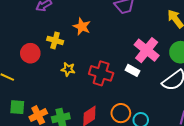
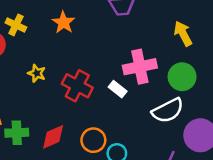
yellow cross: (55, 40) -> (16, 25), moved
pink cross: (147, 50) -> (140, 67), turned 30

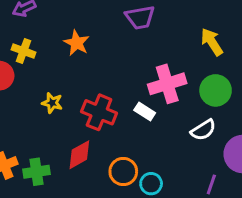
white semicircle: (168, 111) -> (203, 130), size x0.7
red diamond: (53, 137) -> (79, 155), moved

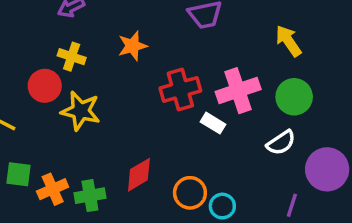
orange star: (77, 43) -> (132, 46), turned 30
yellow star: (52, 103) -> (81, 111), moved, size x1.6
red cross: (99, 112) -> (180, 89), moved, turned -36

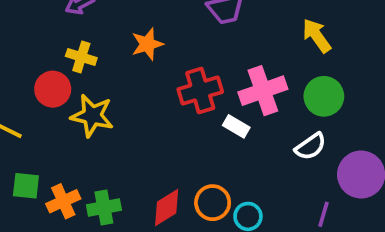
red diamond: (139, 175) -> (167, 208), moved

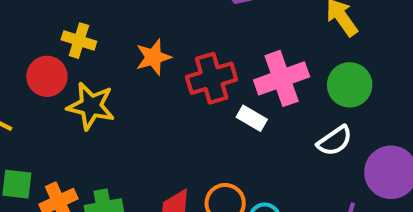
orange star: (147, 44) -> (153, 57), moved

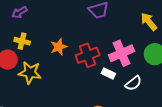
white semicircle: (335, 141) -> (133, 83), moved

